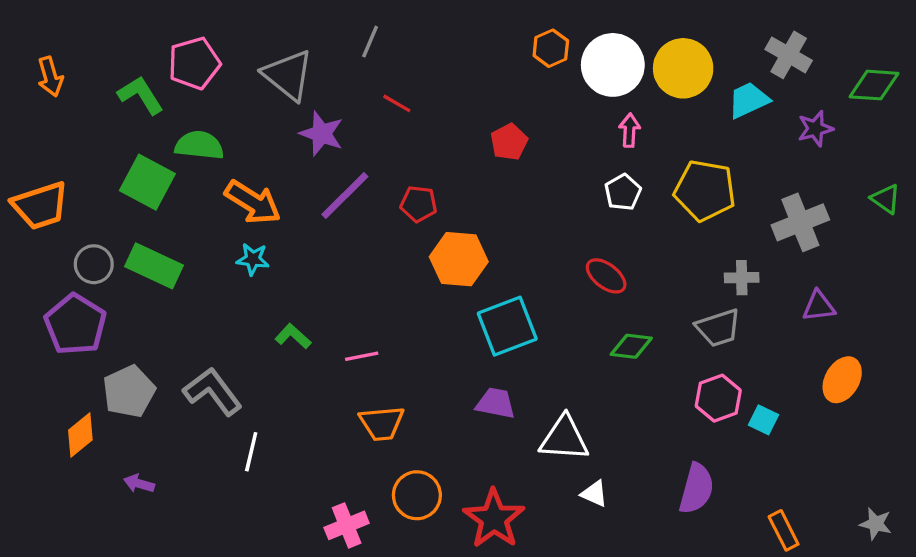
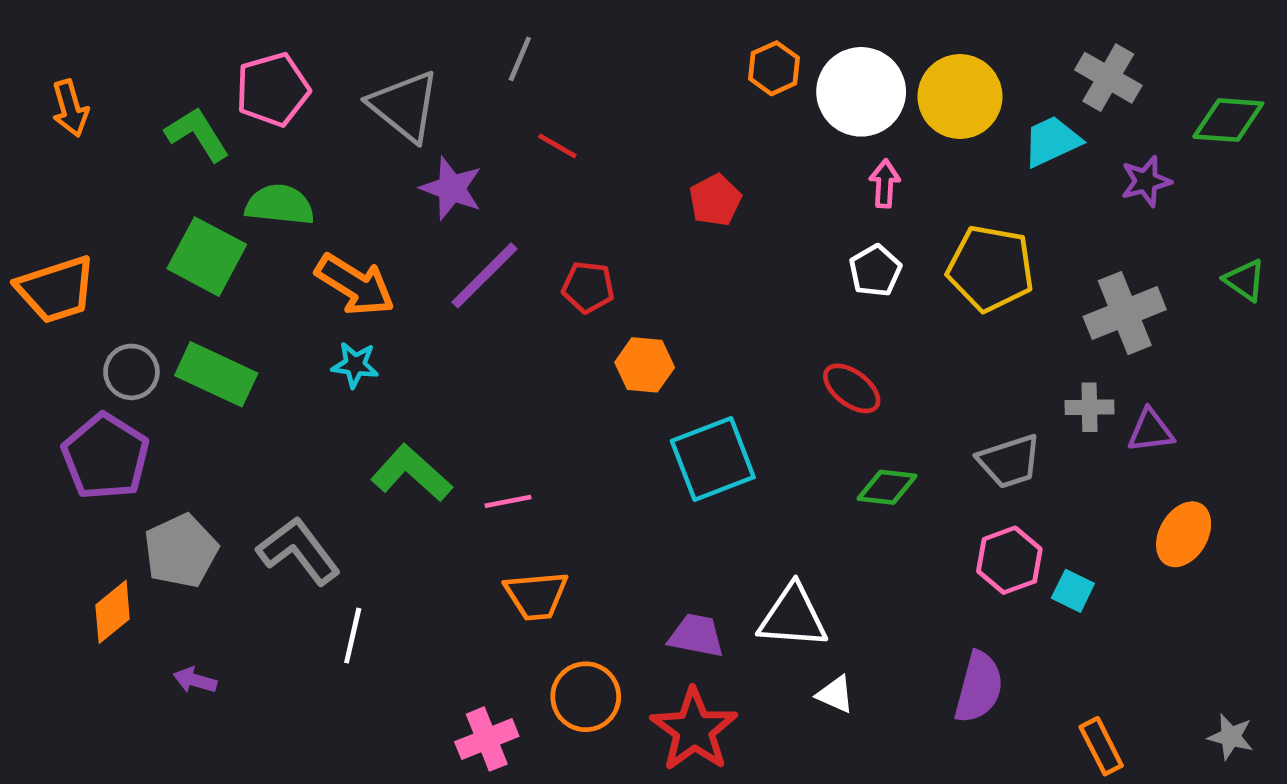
orange hexagon: (459, 259) -> (645, 365), size x0.7
gray cross: (742, 278) -> (1089, 407), moved
green L-shape: (293, 336) -> (412, 473), size x1.6
purple trapezoid: (496, 403) -> (696, 636), moved

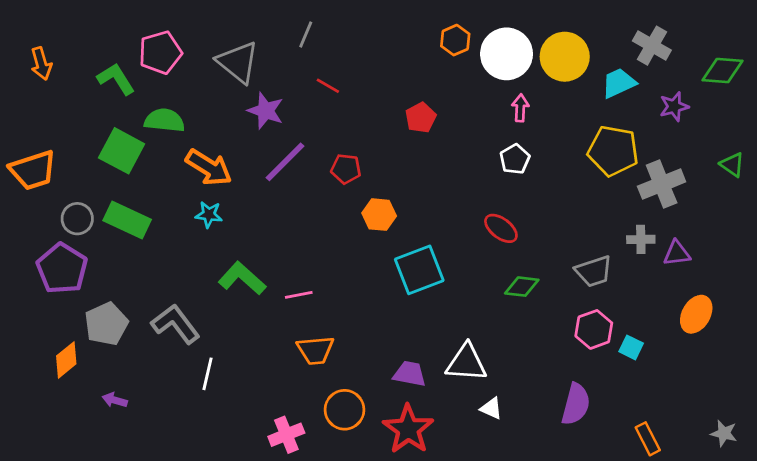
yellow pentagon: (991, 268) -> (613, 151), moved

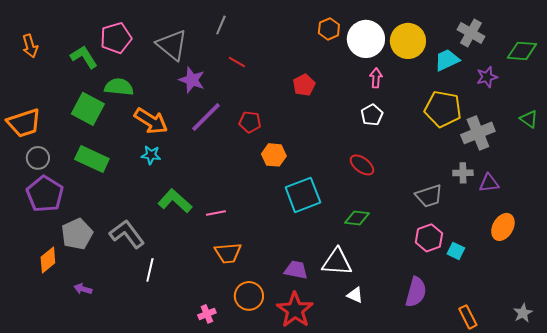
gray circle: (77, 219) -> (38, 158), moved
green diamond: (522, 287) -> (357, 218), moved
gray star: (724, 433) -> (523, 313), turned 30
pink cross: (286, 435) -> (207, 314), size x0.7

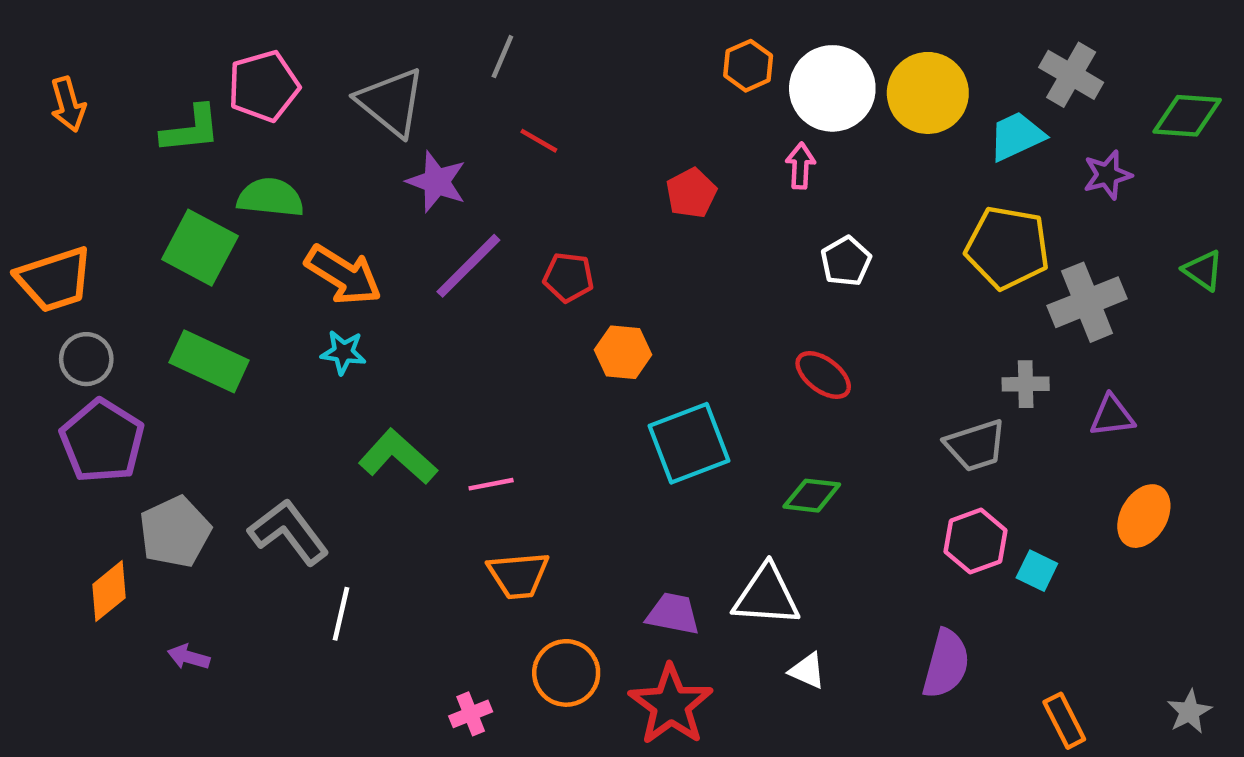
green L-shape: (84, 57) -> (191, 129), turned 116
pink arrow: (376, 78) -> (800, 166), moved
gray cross: (463, 173) -> (1026, 384), moved

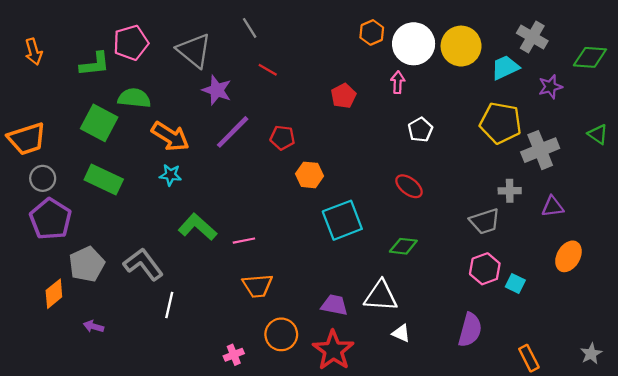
gray line: (502, 57) -> (250, 28), turned -55

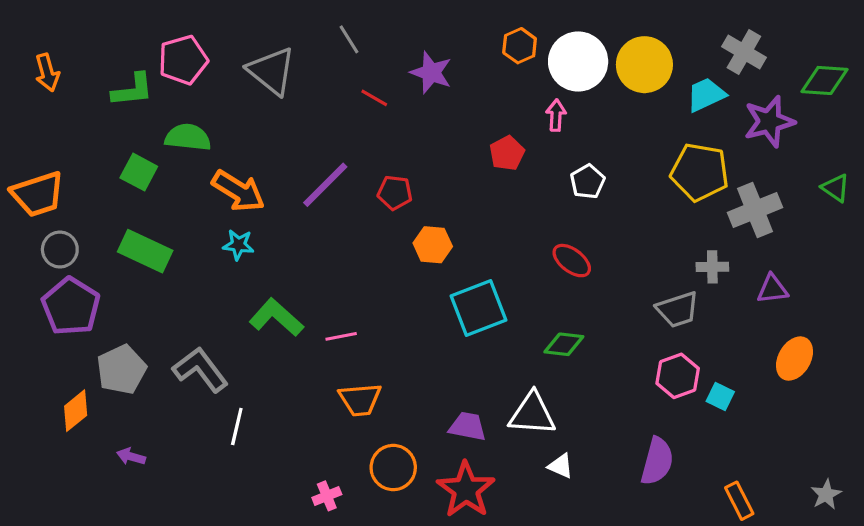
purple star: (550, 87) -> (769, 122), size x1.5
purple star: (217, 90) -> (431, 73), moved
red pentagon: (343, 96) -> (507, 153), moved
green square: (99, 123) -> (139, 172), size x0.7

